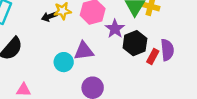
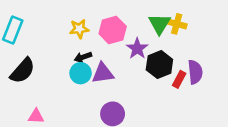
black arrow: (49, 16) -> (83, 57), moved
cyan circle: (64, 62) -> (81, 73), moved

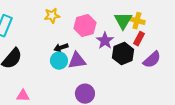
yellow star: (79, 29) -> (52, 16), moved
purple semicircle: (195, 72) -> (152, 60), turned 54
red rectangle: (179, 79) -> (139, 39), moved

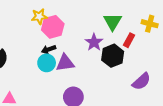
yellow cross: (137, 21) -> (150, 24), moved
pink hexagon: (85, 26) -> (53, 27), moved
purple semicircle: (152, 60) -> (141, 81), moved

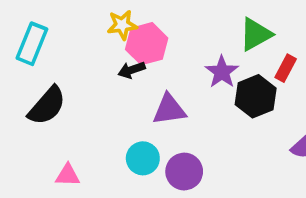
green triangle: (113, 22) -> (256, 34), turned 30
black arrow: (49, 49) -> (132, 70), moved
cyan circle: (47, 63) -> (143, 158), moved

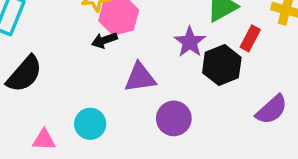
cyan circle: (143, 158) -> (90, 124), moved
purple circle: (184, 172) -> (174, 118), moved

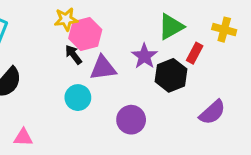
black arrow: (104, 40) -> (73, 55), turned 72
purple triangle: (140, 78) -> (103, 68), moved
cyan circle: (90, 124) -> (78, 98), moved

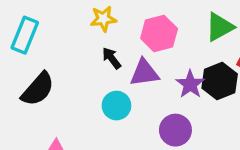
pink hexagon: (85, 34) -> (159, 33), moved
purple star: (144, 56) -> (190, 84), moved

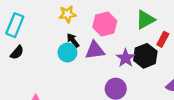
black semicircle: (38, 89) -> (17, 53), moved, size x0.6
cyan circle: (116, 106) -> (67, 53), moved

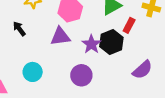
black arrow: (73, 40) -> (19, 29), moved
cyan circle: (67, 53) -> (33, 72), moved

